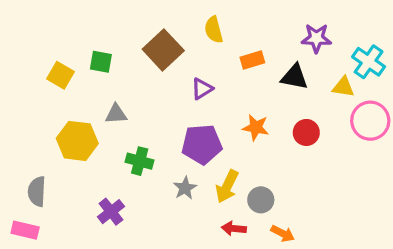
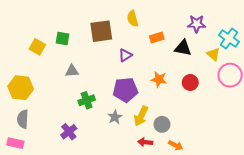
brown square: (163, 50) -> (101, 31), turned 35
yellow triangle: (343, 87) -> (213, 54), turned 32
yellow hexagon: (77, 141) -> (21, 88), moved
green cross: (140, 161) -> (87, 100), turned -35

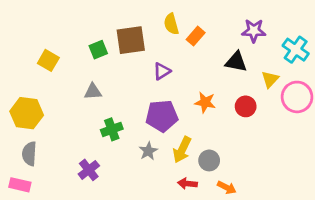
orange rectangle: (157, 37) -> (196, 36), moved, turned -32
green square: (63, 38) -> (98, 50), moved, turned -32
yellow triangle: (213, 54) -> (270, 79), moved, turned 32

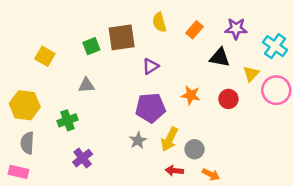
orange rectangle: (196, 36) -> (195, 30), moved
green cross: (112, 129) -> (68, 120), moved

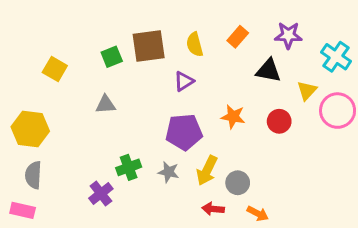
yellow semicircle: (159, 22) -> (195, 44), moved
green cross: (68, 120) -> (129, 167), moved
gray star: (138, 140) -> (169, 172), turned -30

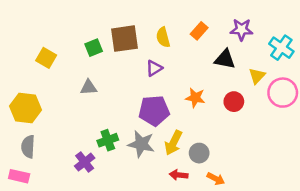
gray star: (169, 172) -> (141, 144), size x1.5

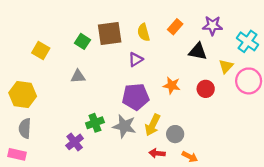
green square: (94, 48) -> (82, 41), turned -35

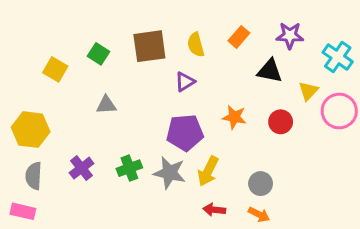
green square: (82, 41) -> (99, 54), moved
gray circle: (175, 134) -> (261, 184), moved
purple cross: (75, 142) -> (82, 168), moved

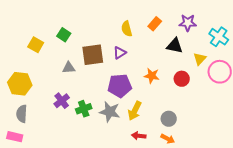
brown square: (149, 46) -> (93, 55), moved
purple cross: (82, 168) -> (62, 101), moved

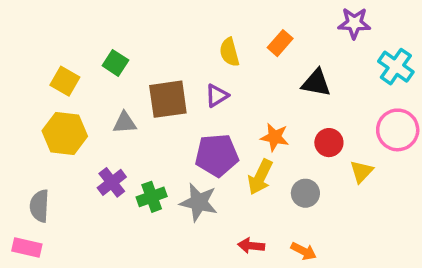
purple star: (188, 23) -> (354, 23), moved
yellow triangle: (200, 59) -> (361, 172), moved
yellow hexagon: (20, 84) -> (65, 134), moved
yellow arrow: (135, 111) -> (260, 177), moved
gray circle: (169, 119) -> (305, 193), moved

